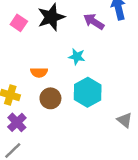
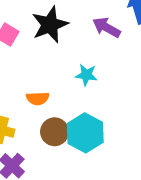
cyan hexagon: (88, 92) -> (85, 133), moved

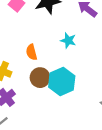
orange semicircle: (38, 98) -> (31, 52), turned 70

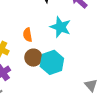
cyan star: (68, 40) -> (60, 27), size x1.5

